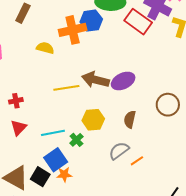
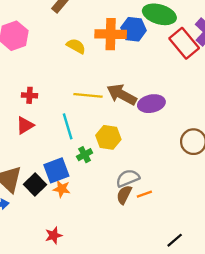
brown semicircle: (130, 119) -> (124, 195), moved
cyan line: (53, 133) -> (68, 126), moved, turned 70

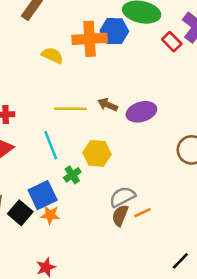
red rectangle: (184, 43) -> (172, 42), size x0.6
brown arrow: (122, 95) -> (108, 105), size x0.6

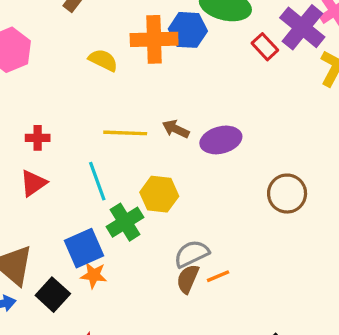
green cross: (72, 175) -> (125, 222), size x1.5
black square: (20, 213) -> (53, 295), moved

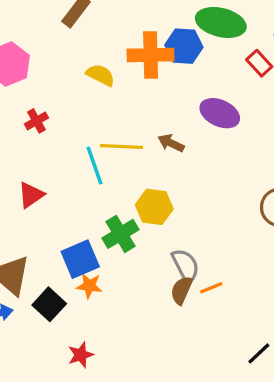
red cross: (38, 138) -> (36, 121), moved, turned -30
purple ellipse: (221, 140) -> (220, 113), moved, turned 39
cyan line: (97, 181) -> (94, 166), moved
gray semicircle: (192, 254) -> (186, 266), turned 88

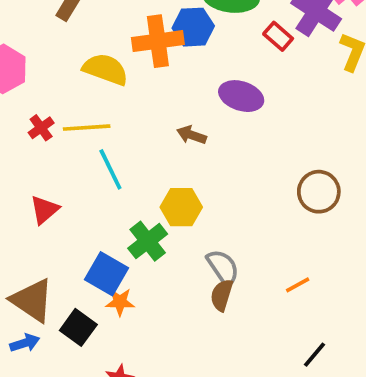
yellow semicircle: (100, 75) -> (105, 69), size x1.4
yellow line: (121, 147) -> (87, 128), moved
blue square: (80, 259) -> (107, 274), turned -30
orange line: (211, 288) -> (298, 285), moved

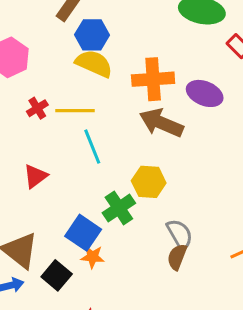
blue hexagon: (193, 27) -> (92, 35), moved
orange cross: (158, 41) -> (153, 79), moved
brown arrow: (192, 135) -> (161, 123), size x1.8

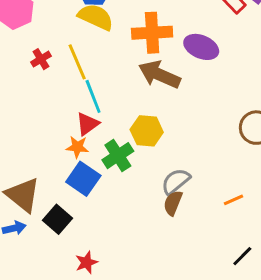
yellow line: (75, 111) -> (77, 62), turned 66
red triangle: (35, 176) -> (87, 124), moved
gray semicircle: (180, 234) -> (176, 181), turned -100
orange star: (92, 257) -> (77, 147), moved

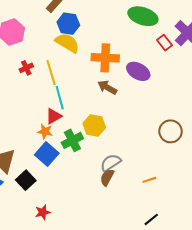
brown arrow: (159, 75) -> (107, 87), size x0.7

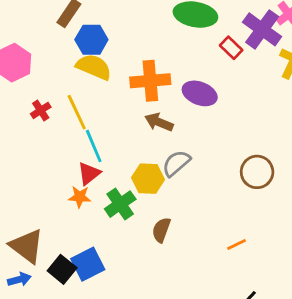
blue square: (47, 154) -> (88, 264), moved, turned 30
gray semicircle: (111, 163) -> (176, 163), moved
brown semicircle: (107, 177) -> (161, 230), moved

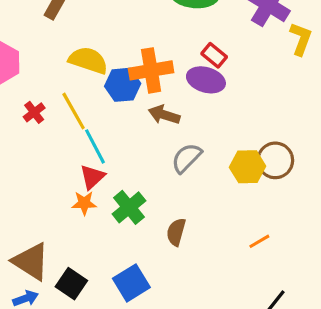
blue hexagon: (91, 40) -> (123, 85), moved
red rectangle: (231, 48) -> (214, 55), moved
yellow hexagon: (148, 179) -> (248, 167), moved
blue square: (88, 264) -> (131, 283), moved

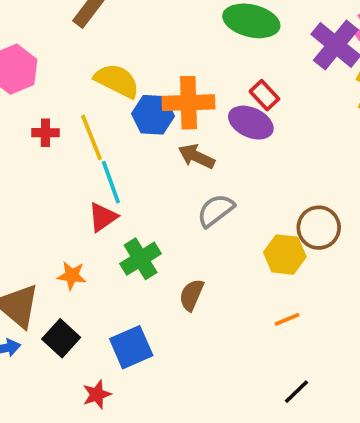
red cross: (34, 112) -> (45, 133), turned 30
yellow hexagon: (248, 167) -> (285, 255), moved
orange star: (84, 203) -> (72, 276), moved

